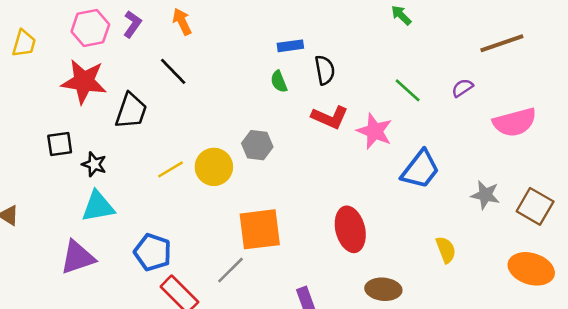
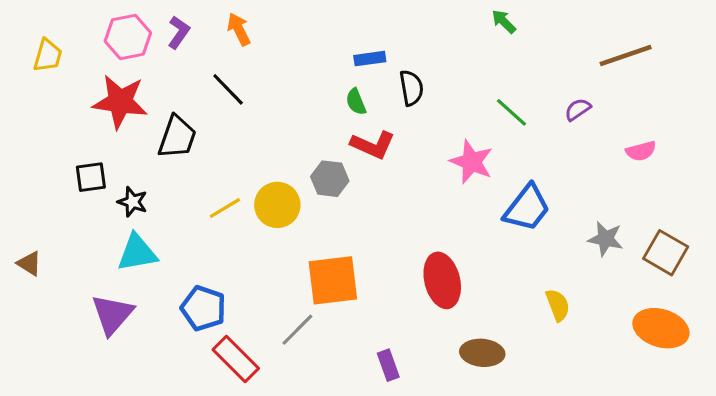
red L-shape: (330, 117) -> (373, 145), moved
pink semicircle: (515, 122) -> (641, 151), size x0.6
purple triangle: (78, 257) -> (112, 314), turned -30

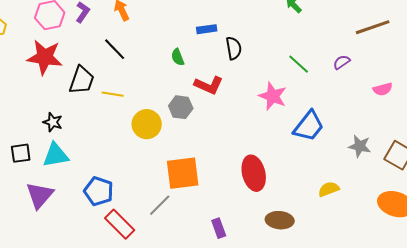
green semicircle: (356, 102) -> (178, 57), moved
black square: (91, 177) -> (21, 153), moved
yellow line: (225, 208) -> (113, 94), moved, turned 40
yellow semicircle: (558, 305) -> (329, 189), turned -90

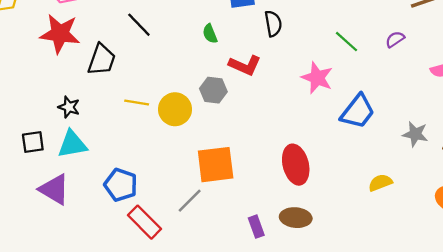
yellow line: (113, 94) -> (137, 103), moved
purple triangle: (40, 195) -> (54, 189), turned -40
brown ellipse: (280, 220) -> (296, 218), moved

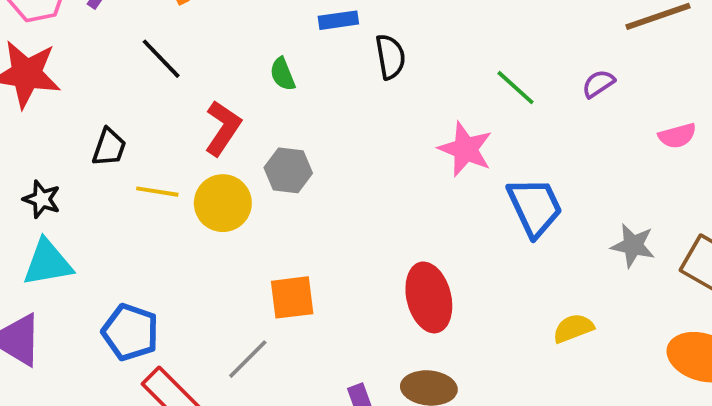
black trapezoid: (102, 60) -> (109, 147), moved, size x0.7
red L-shape: (245, 65) -> (223, 128), moved, turned -80
blue trapezoid: (358, 112) -> (535, 207), turned -63
orange square: (216, 165) -> (292, 297), size x0.7

